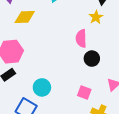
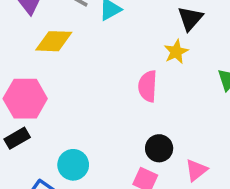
black circle: (92, 59) -> (159, 148), moved

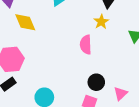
yellow diamond: (54, 41) -> (25, 22), turned 70

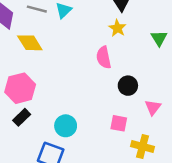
black circle: (96, 82) -> (128, 86), moved

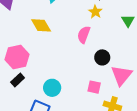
yellow diamond: (30, 43) -> (41, 25), moved
pink semicircle: (104, 57) -> (84, 35), turned 30
pink triangle: (153, 107) -> (121, 75), size x1.6

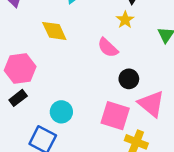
pink semicircle: (84, 35) -> (108, 48), turned -72
pink triangle: (121, 75) -> (151, 104), turned -35
pink square: (94, 87) -> (115, 116), size x1.6

